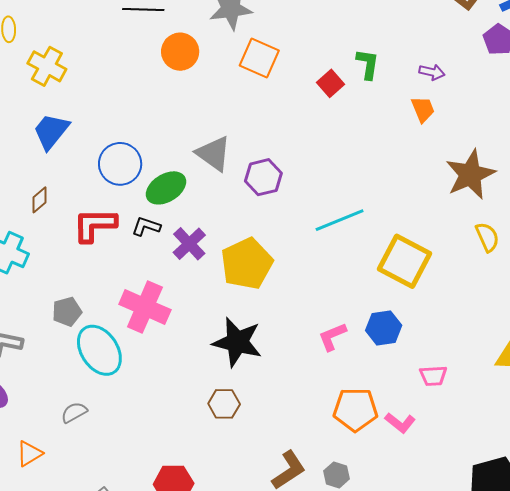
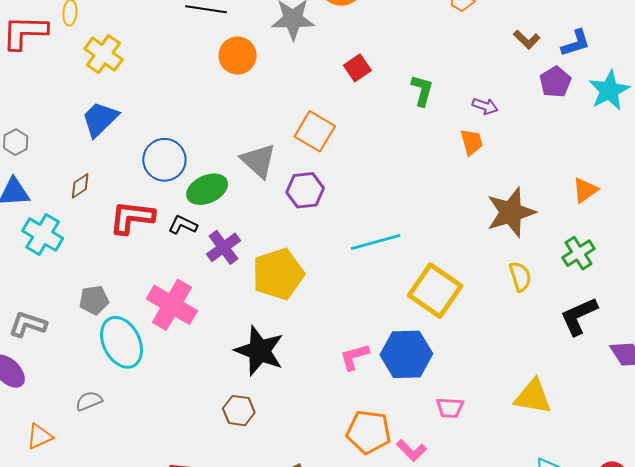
orange square: (259, 58) -> (315, 131), moved
red square: (330, 83) -> (357, 68), moved
blue hexagon: (384, 328) -> (406, 354), size x1.4

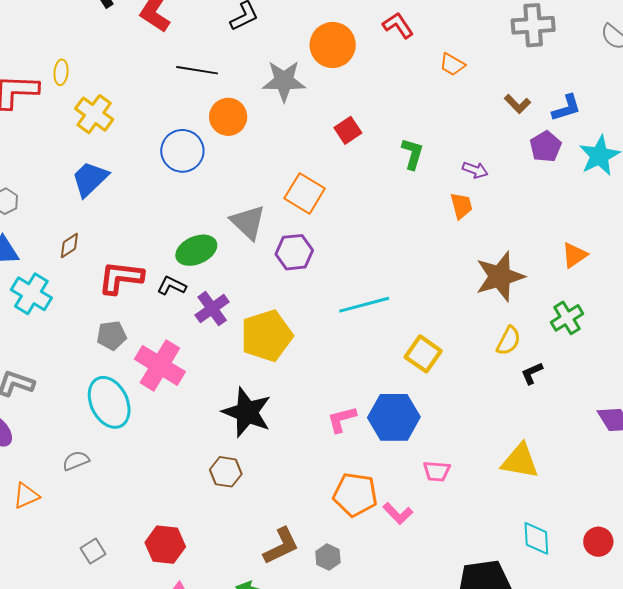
blue circle: (164, 160) -> (182, 151), moved
yellow semicircle: (520, 276) -> (509, 341), turned 44
yellow square: (435, 291) -> (423, 354), size x0.7
gray pentagon: (94, 300) -> (112, 335), moved
black L-shape: (579, 316) -> (532, 373), moved, size x0.6

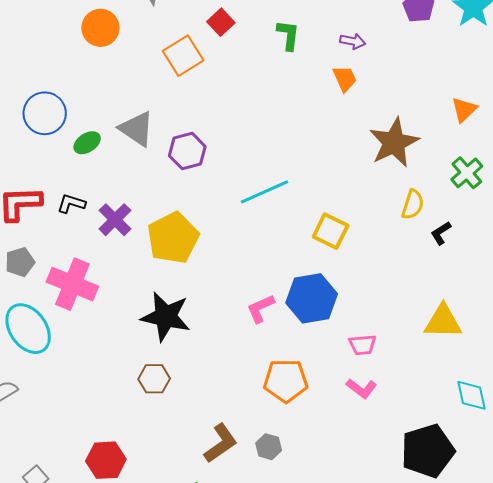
blue circle: (182, 151) -> (45, 113), moved
orange square: (305, 193) -> (183, 56), moved, turned 36
green ellipse: (196, 250) -> (87, 143), moved, size x0.7
pink L-shape: (398, 513) -> (361, 388), moved

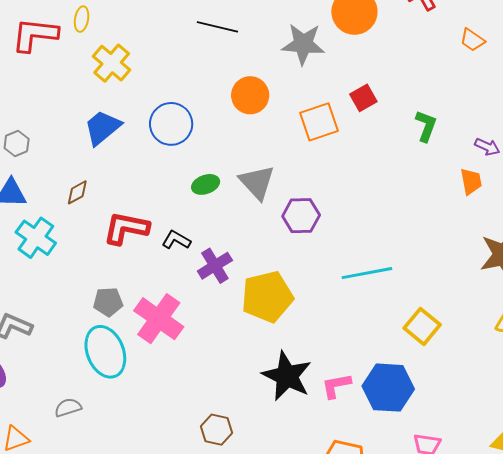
orange circle: (100, 28) -> (250, 95), moved
blue circle: (45, 113) -> (171, 124), moved
gray pentagon: (20, 262) -> (108, 302), moved
black star: (166, 317) -> (287, 376), moved

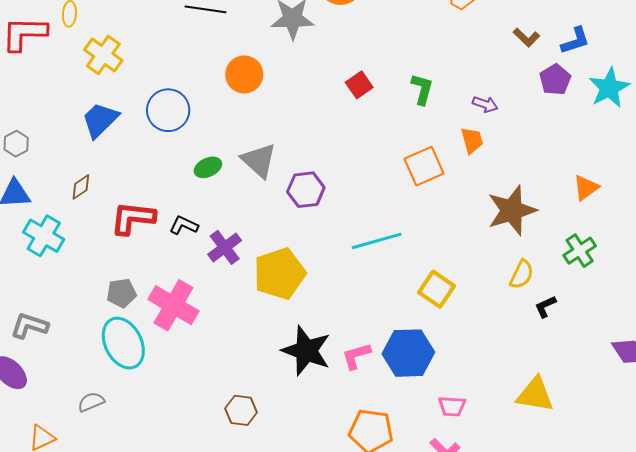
red square: (363, 98) -> (359, 85), moved
orange square: (319, 122) -> (424, 166), moved

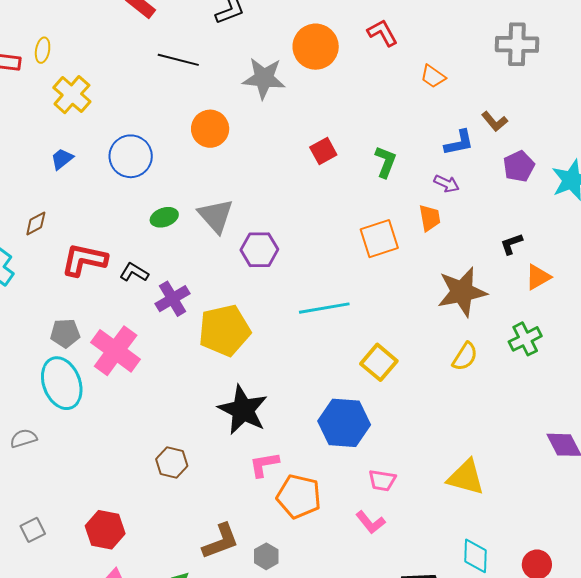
blue L-shape: (575, 41) -> (459, 143), moved
blue trapezoid: (100, 120) -> (62, 159), size x0.6
black L-shape: (545, 307) -> (511, 244), moved
pink L-shape: (356, 356) -> (264, 464), moved

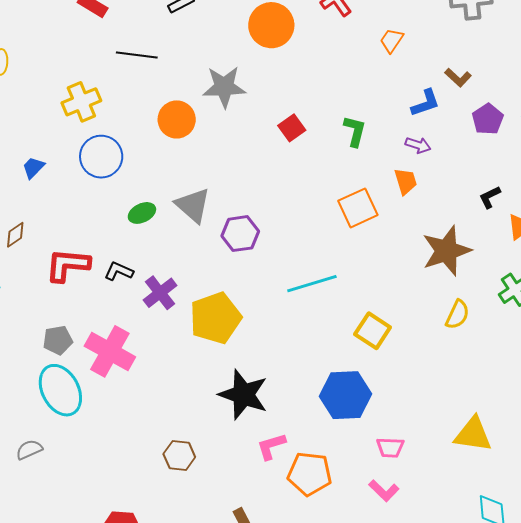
orange trapezoid: (433, 76) -> (392, 40), turned 96
gray star: (264, 78) -> (224, 87), moved
yellow cross: (72, 95) -> (81, 102), moved, turned 33

